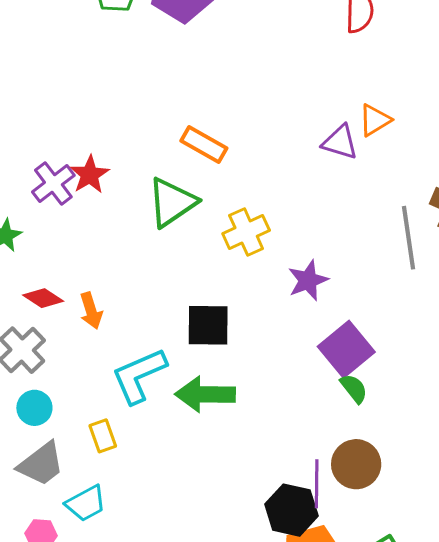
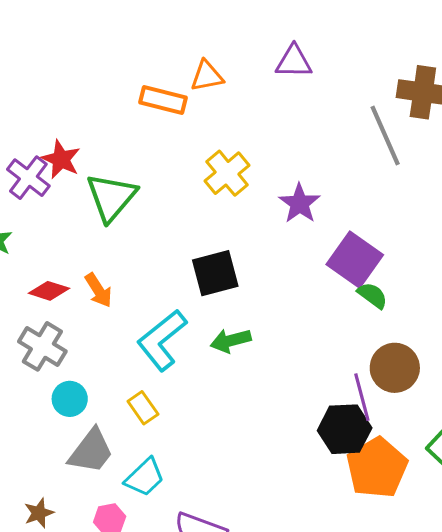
orange triangle: (375, 120) -> (207, 76), moved, turned 36
green triangle: (172, 202) -> (111, 197), moved
green arrow: (205, 394) -> (231, 341), size x0.7

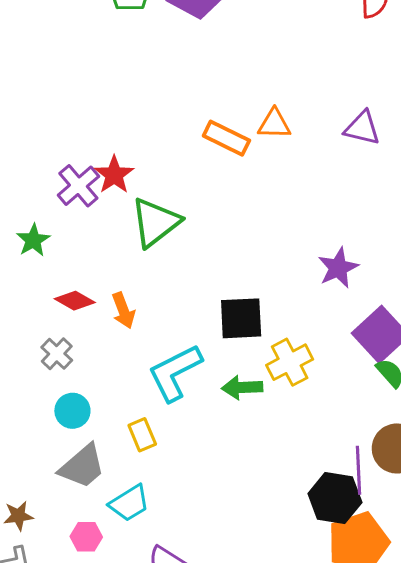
yellow cross: (227, 173) -> (290, 362), moved
gray cross: (42, 346) -> (57, 354), size x0.7

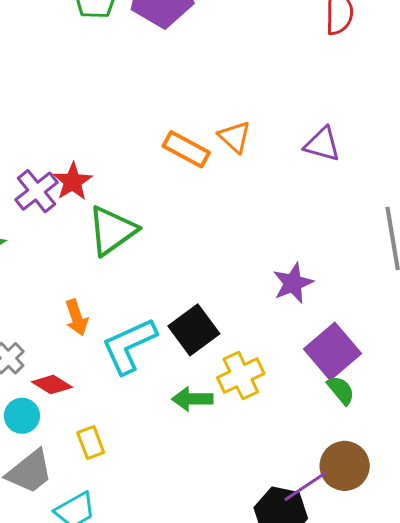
orange triangle: (274, 124) -> (235, 137), turned 39
red diamond: (75, 301) -> (52, 384), moved
black square: (241, 318) -> (194, 330), turned -36
cyan L-shape: (175, 373) -> (129, 346), moved
purple line: (359, 470) -> (305, 486), turned 57

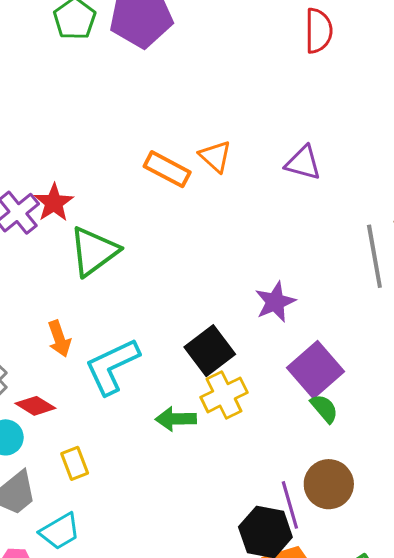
black square: (194, 330) -> (210, 351), moved
purple line: (305, 486) -> (290, 505), turned -72

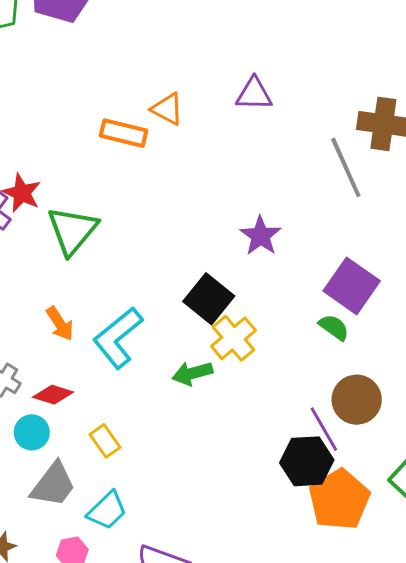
purple square: (316, 370) -> (352, 286), moved

